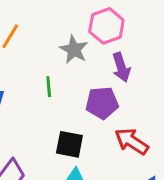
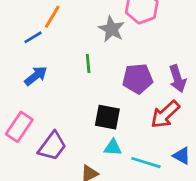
purple arrow: (121, 67) -> (178, 79), moved
red arrow: (132, 141) -> (165, 114), turned -76

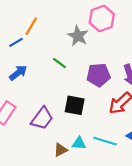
green line: (88, 63) -> (59, 63), turned -48
purple trapezoid: (52, 146) -> (42, 118), moved
cyan triangle: (113, 147) -> (79, 143), moved

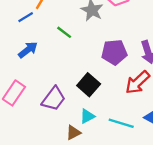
green line: (59, 63) -> (64, 32), moved
black square: (75, 105) -> (89, 85), turned 30
cyan triangle: (79, 143) -> (87, 116), moved, turned -32

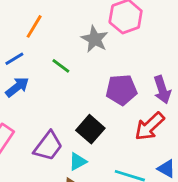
blue line: (26, 17) -> (14, 59), moved
cyan triangle: (87, 116) -> (78, 162), moved

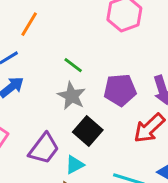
gray star: (95, 39) -> (72, 96), moved
green line: (61, 66) -> (73, 65), moved

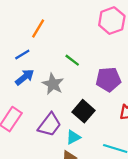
gray star: (72, 96) -> (53, 84), moved

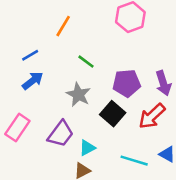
orange line: (38, 28) -> (63, 26), moved
gray star: (53, 84) -> (78, 95), moved
black square: (83, 111) -> (113, 114), moved

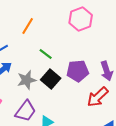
gray star: (78, 95) -> (27, 80), moved, turned 30
black square: (113, 114) -> (51, 79), moved

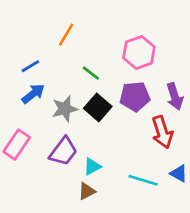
pink hexagon: (81, 19) -> (139, 52), moved
red arrow: (98, 97) -> (162, 132), turned -65

